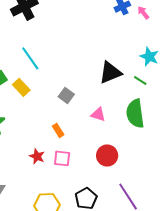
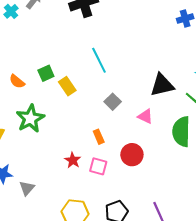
cyan line: (30, 58) -> (99, 60), moved
pink triangle: (98, 114) -> (145, 116), moved
red circle: (107, 156) -> (132, 155), moved

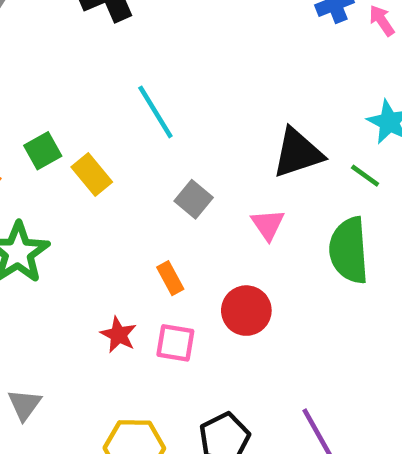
pink triangle: (145, 116) -> (268, 225), turned 35

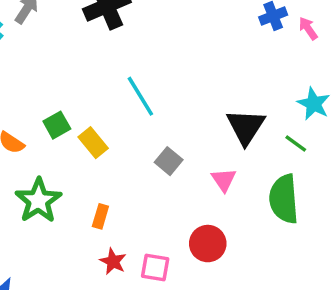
black triangle: (298, 153) -> (246, 127), turned -39
orange rectangle: (170, 278) -> (100, 216), moved, turned 45

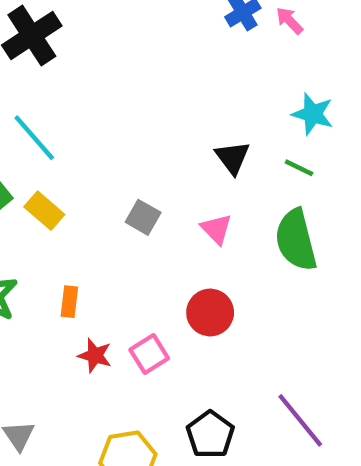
cyan line: (140, 96) -> (34, 138), moved
black triangle: (246, 127) -> (232, 158), size x0.7
pink square: (155, 267) -> (149, 354), turned -32

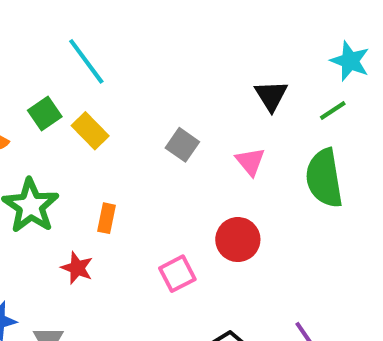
green line: (299, 168) -> (333, 111), turned -64
red star: (95, 356) -> (77, 268), moved

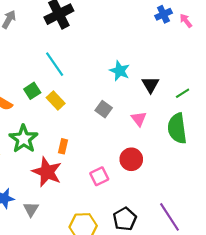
cyan star: (350, 61) -> (120, 71), moved
red star: (77, 268) -> (47, 172), size x1.8

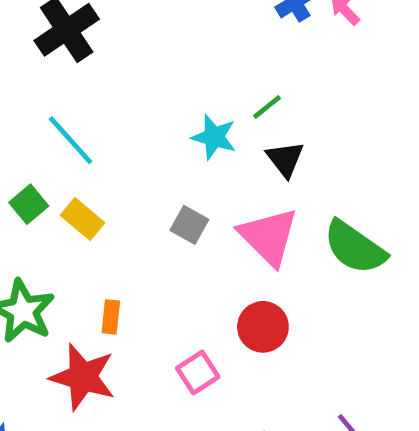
green line: (183, 93) -> (267, 107), moved
pink triangle: (139, 119) -> (269, 237), size x1.8
green semicircle: (177, 128) -> (355, 247), turned -40

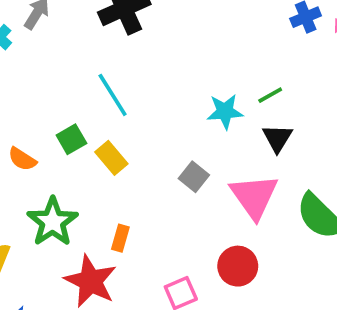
cyan star: (214, 137) -> (225, 112), turned -30

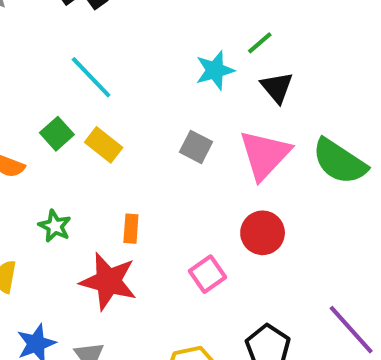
pink triangle: (254, 196) -> (265, 155), turned 30
green star: (53, 222) -> (55, 226), size x0.6

